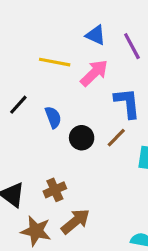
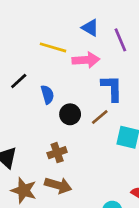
pink arrow: (94, 73) -> (86, 60), turned 35
brown cross: (55, 190) -> (57, 153), moved
brown arrow: (75, 221) -> (58, 185), turned 50

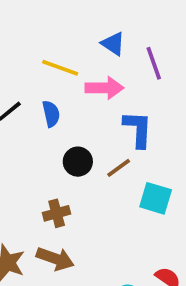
blue semicircle: (47, 95) -> (51, 114), moved

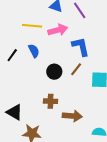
brown cross: (57, 213) -> (50, 101), turned 32
brown arrow: (55, 259) -> (72, 116), moved

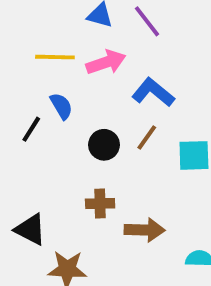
blue L-shape: (81, 47) -> (153, 92), turned -35
black line: (12, 55) -> (31, 129), moved

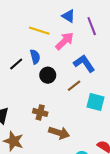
pink arrow: (106, 62) -> (64, 41), turned -42
black circle: (104, 145) -> (48, 75), moved

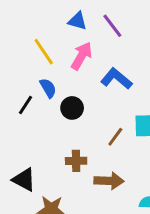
yellow line: (39, 31) -> (44, 52), turned 54
brown line: (74, 86) -> (115, 137), moved

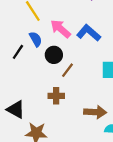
pink arrow: (82, 56) -> (61, 29), moved, turned -80
brown line: (115, 137) -> (67, 70), moved
brown arrow: (109, 181) -> (95, 112), moved

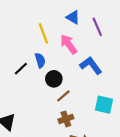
pink arrow: (61, 29) -> (69, 44), moved
brown cross: (56, 96) -> (66, 119), moved, turned -32

